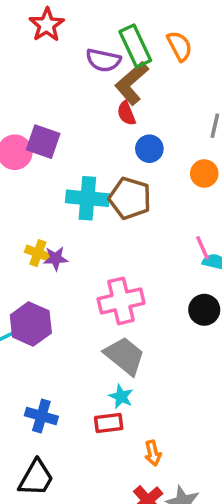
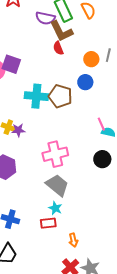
brown L-shape: (132, 83) -> (61, 31), turned -75
blue circle: (149, 149) -> (85, 82), moved
orange circle: (204, 173) -> (91, 59), moved

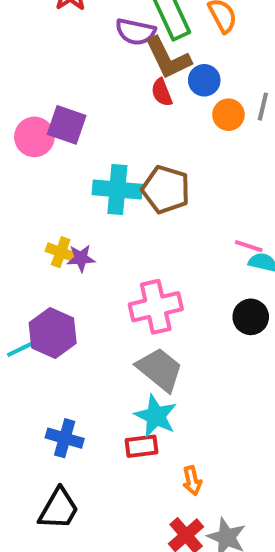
blue circle: (85, 82) -> (204, 80), moved
pink line: (101, 124) -> (249, 246), turned -48
cyan star: (55, 208) -> (156, 416), size x1.5

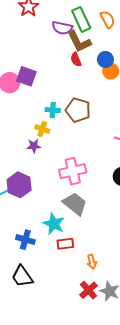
blue circle: (204, 80) -> (105, 59), moved
cyan cross: (117, 189) -> (53, 110), size x0.6
yellow cross: (61, 252) -> (42, 129), moved
cyan star: (156, 416) -> (54, 224), moved
black trapezoid: (59, 509) -> (22, 276), turned 115

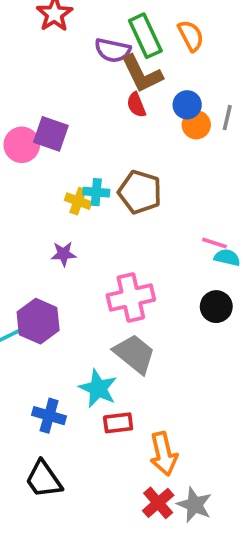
yellow cross: (42, 129) -> (78, 201), moved
orange arrow: (92, 262) -> (164, 454), size x1.6

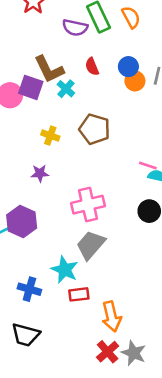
brown L-shape: (142, 74) -> (49, 69), moved
cyan cross: (96, 192) -> (66, 89), moved, turned 36
gray trapezoid: (134, 354) -> (91, 245), turned -88
black trapezoid: (44, 479) -> (26, 335), turned -40

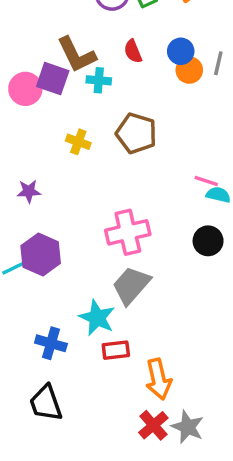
cyan cross: (66, 89) -> (99, 80), turned -36
purple star: (40, 173) -> (29, 191), moved
black trapezoid: (26, 335) -> (46, 403), turned 56

